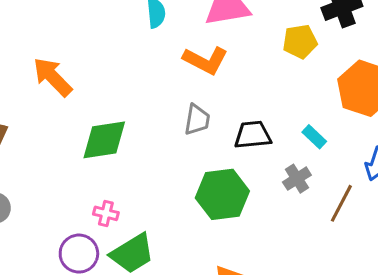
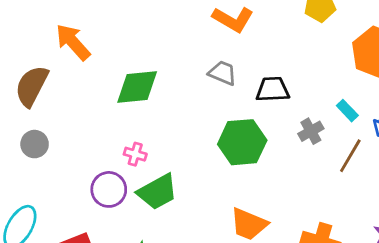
orange arrow: (53, 77) -> (73, 42), moved
gray trapezoid: (197, 120) -> (223, 73), turned -80
cyan rectangle: (314, 137) -> (347, 111), moved

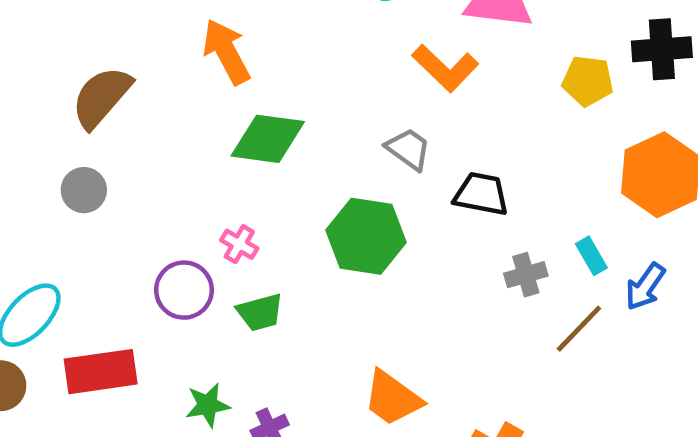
orange arrow: (73, 42) -> (226, 52), moved
green hexagon: (242, 142) -> (366, 236), moved
green trapezoid: (157, 192) -> (260, 312), size x0.7

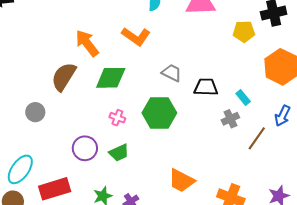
orange L-shape: (445, 68) -> (136, 36), moved
brown semicircle: (101, 97) -> (64, 77), moved
pink cross: (239, 244) -> (117, 118), moved
cyan rectangle: (591, 256) -> (243, 98), moved

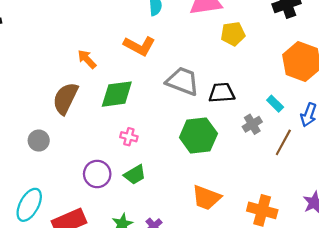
yellow pentagon: (244, 31) -> (233, 34), moved
orange arrow: (87, 43) -> (87, 59), size x0.7
gray trapezoid: (172, 73) -> (183, 81), size x1.5
cyan rectangle: (243, 98) -> (275, 104), moved
green hexagon: (159, 113) -> (198, 136), moved

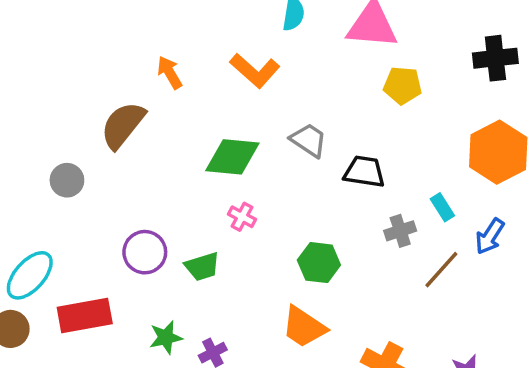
gray trapezoid: (183, 81) -> (309, 140), size x0.7
green diamond: (117, 94) -> (232, 157), moved
green hexagon: (198, 136) -> (319, 263), moved, size x0.7
pink cross: (129, 137) -> (242, 217), moved

